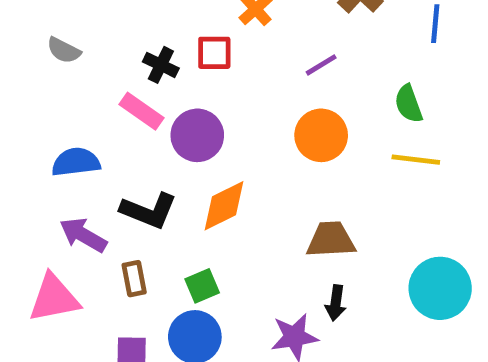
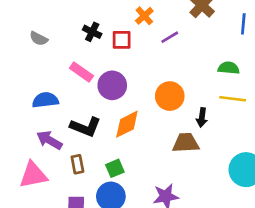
black cross: (161, 65) -> (92, 32), moved
purple line: (321, 65) -> (170, 37), moved
green semicircle: (409, 104) -> (229, 68), turned 115
orange circle: (321, 135) -> (170, 96), moved
black arrow: (336, 303) -> (202, 117), moved

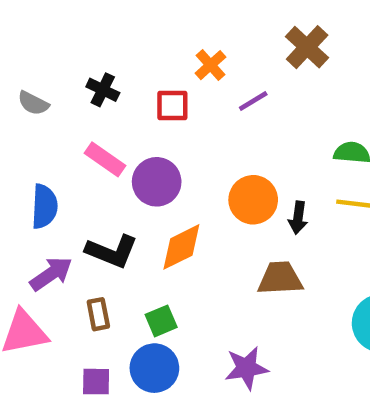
black cross: (92, 32) -> (103, 90), moved
blue semicircle: (45, 100) -> (44, 206), turned 100
black arrow: (202, 117) -> (298, 218), moved
purple arrow: (49, 140) -> (51, 274), turned 115

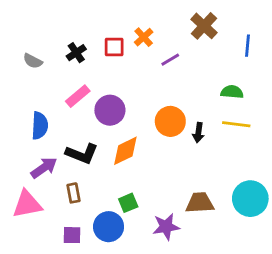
black cross: (103, 90) -> (76, 53), turned 30
red square: (172, 105) -> (114, 47), moved
pink rectangle: (105, 159) -> (78, 96), turned -75
brown trapezoid: (280, 278) -> (200, 203), moved
green square: (161, 321) -> (128, 203), moved

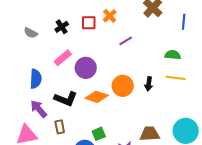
purple line: (170, 60) -> (126, 41), moved
orange circle: (170, 121) -> (123, 86), moved
orange diamond: (125, 151) -> (97, 97), turned 45
purple arrow: (44, 168) -> (39, 109), turned -96

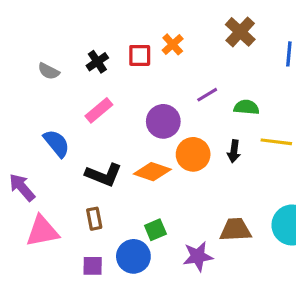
purple line: (126, 41) -> (207, 95), moved
green semicircle: (173, 55) -> (246, 107), moved
purple circle: (86, 68) -> (163, 121), moved
blue semicircle: (36, 79) -> (57, 143), turned -42
purple arrow: (39, 109) -> (22, 187), moved

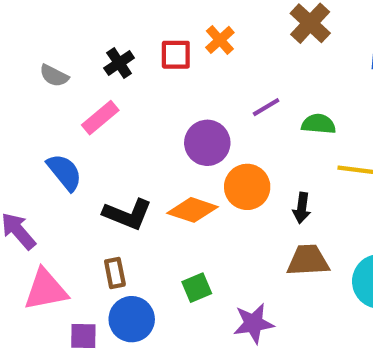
pink rectangle: (99, 110) -> (100, 118), moved
black arrow: (234, 151) -> (302, 208), moved
brown trapezoid: (235, 230) -> (308, 260), moved
blue circle: (133, 256) -> (132, 319), moved
purple square: (93, 266) -> (83, 336), moved

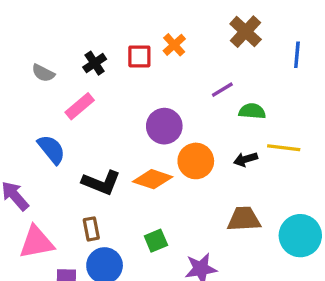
purple line: (266, 107) -> (222, 90), moved
black arrow: (302, 208) -> (246, 159), moved, turned 65

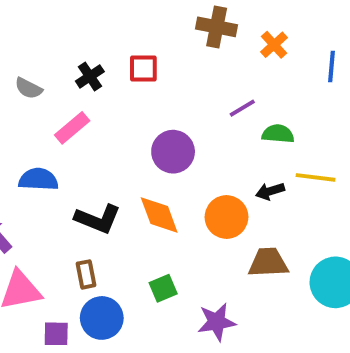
brown cross: (246, 32) -> (217, 27), moved, turned -32
orange cross: (174, 45) -> (274, 45), moved
blue semicircle: (51, 149) -> (38, 179), turned -48
orange circle: (196, 161) -> (226, 217), moved
orange diamond: (153, 179) -> (159, 215), turned 51

